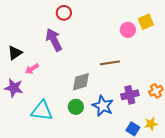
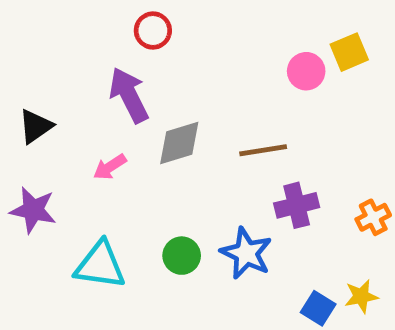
pink arrow: (32, 69) -> (110, 167), moved
gray diamond: (81, 82) -> (179, 143), moved
purple cross: (130, 95) -> (297, 205), moved

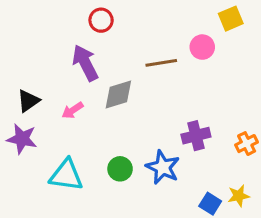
yellow square: (349, 52) -> (231, 19), moved
black triangle: (36, 126) -> (28, 101), moved
brown line: (263, 150) -> (161, 63), moved

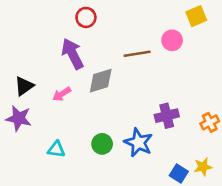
cyan triangle: (66, 175) -> (56, 149), size x0.6

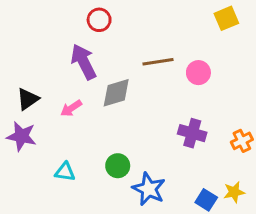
pink circle: (172, 40) -> (198, 73), moved
purple cross: (167, 116) -> (192, 133), turned 30
blue star: (138, 143) -> (149, 189), moved

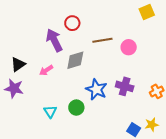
red circle: (99, 20) -> (72, 23), moved
cyan triangle: (65, 172) -> (50, 112), moved, turned 48
blue star: (149, 189) -> (96, 89), moved

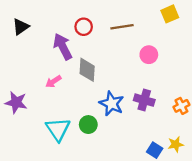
brown line: (102, 40) -> (122, 27), moved
gray diamond: (75, 60) -> (87, 70), turned -70
black triangle: (18, 64) -> (21, 27), moved
cyan triangle: (50, 112) -> (58, 129), size x1.6

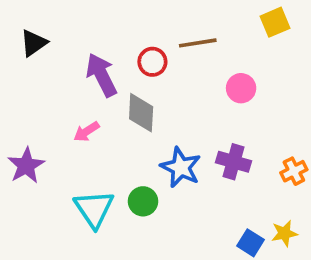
red circle: (84, 27) -> (152, 62), moved
purple star: (16, 102) -> (26, 166), turned 30

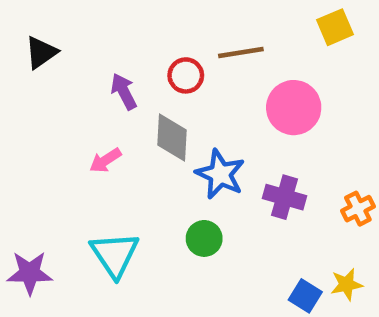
purple arrow: (102, 75) -> (124, 92), size x0.7
pink circle: (241, 88) -> (294, 108), size x1.5
purple star: (26, 166) -> (30, 273), moved, turned 30
blue star: (181, 167) -> (220, 174), moved
green circle: (143, 201) -> (204, 238), moved

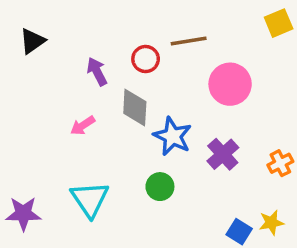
yellow square: (335, 27) -> (279, 23), moved
purple cross: (284, 197) -> (223, 154), turned 32

